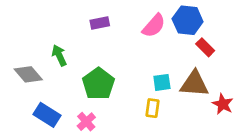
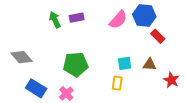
green arrow: (59, 55) -> (55, 20), moved
green pentagon: (98, 84) -> (76, 64), turned 30
brown triangle: (194, 84) -> (149, 64), size x0.6

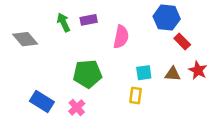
pink semicircle: (118, 20) -> (121, 37), moved, turned -30
gray diamond: (22, 57) -> (25, 39), moved
red star: (171, 80) -> (198, 70), moved

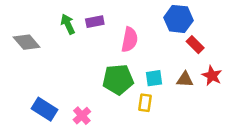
green pentagon: (87, 74) -> (118, 79), moved

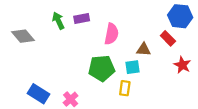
blue hexagon: (178, 19) -> (180, 16), moved
brown triangle: (185, 79) -> (144, 49), moved

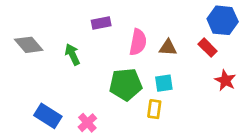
green arrow: (58, 21) -> (72, 54), moved
brown triangle: (144, 49) -> (168, 48), moved

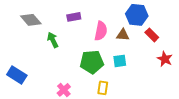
blue hexagon: (223, 20) -> (137, 15), moved
gray diamond: (29, 45) -> (31, 20), moved
yellow rectangle: (154, 109) -> (103, 88), moved
blue rectangle: (48, 116) -> (17, 75), moved

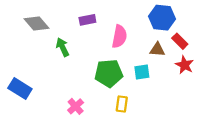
brown triangle: (123, 35) -> (157, 50), moved
red star: (165, 59) -> (184, 65), moved

